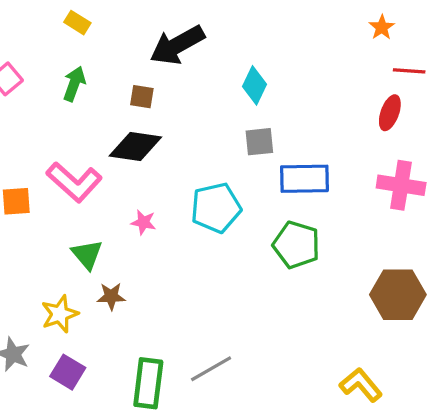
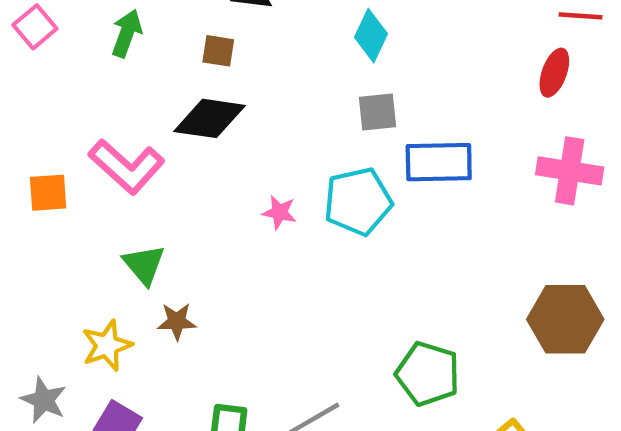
cyan pentagon: (216, 208) -> (358, 201), moved
pink star: (143, 222) -> (279, 212), moved
green pentagon: (296, 245) -> (428, 374), moved

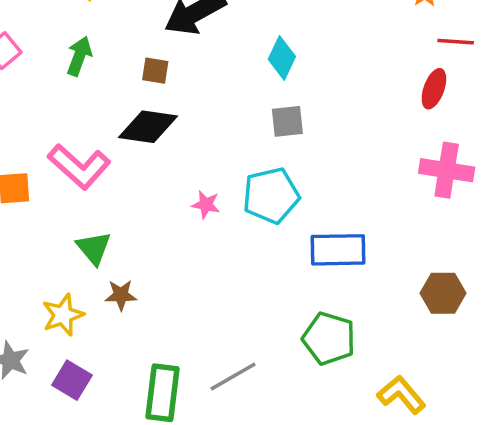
blue rectangle: (439, 162) -> (338, 250), moved
brown hexagon: (565, 319) -> (443, 293), size x0.7

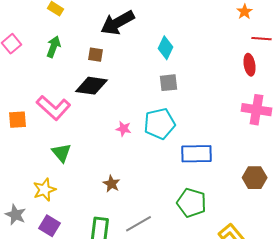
red ellipse: (434, 89) -> (250, 65), turned -30
brown star: (121, 295) -> (112, 184), moved, turned 30

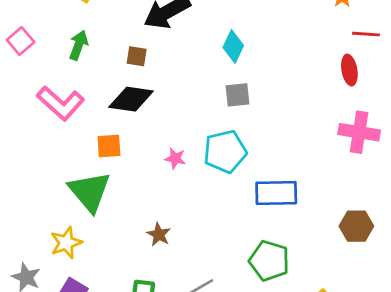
pink L-shape: (54, 108) -> (61, 103), moved
orange square: (18, 120) -> (109, 146), moved
green triangle: (62, 153) -> (90, 192), size x1.6

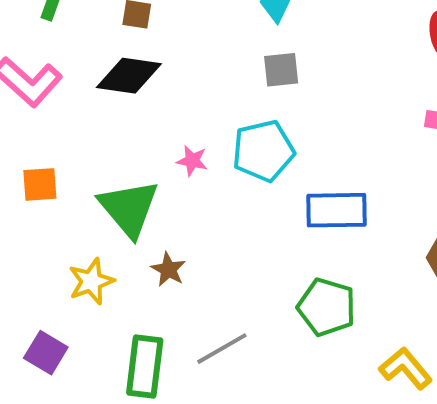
orange square: (109, 146) -> (40, 184), moved
green triangle: (90, 192) -> (129, 208), moved
yellow star: (66, 243) -> (91, 281), moved

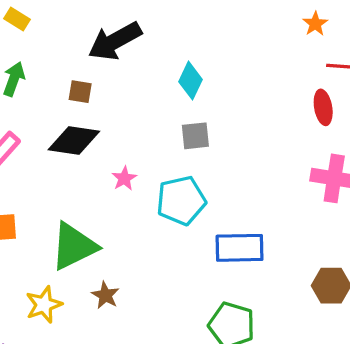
pink star: (192, 161) -> (124, 178), moved, turned 30
green triangle: (129, 208) -> (74, 246), turned 44

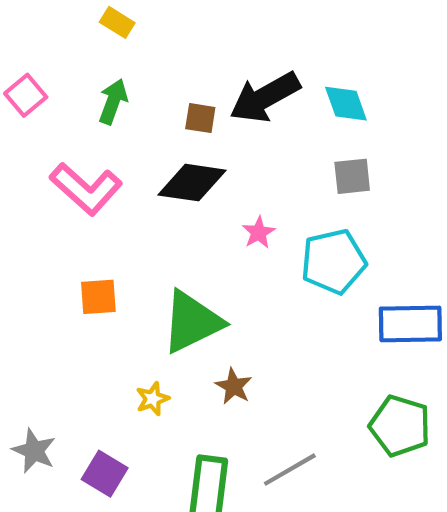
black arrow: (115, 41) -> (265, 97), moved
cyan diamond: (191, 81) -> (346, 104), turned -45
yellow star: (44, 305) -> (153, 399), size x0.7

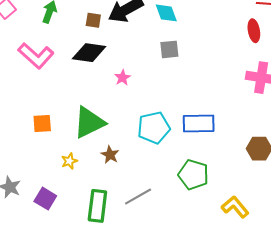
cyan pentagon: (333, 262) -> (154, 128), moved
orange square: (98, 297) -> (42, 124), moved

